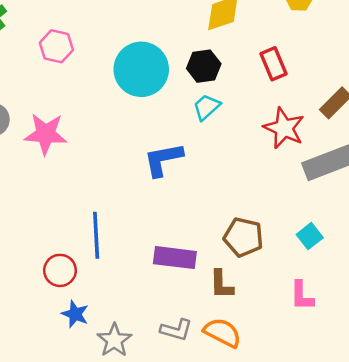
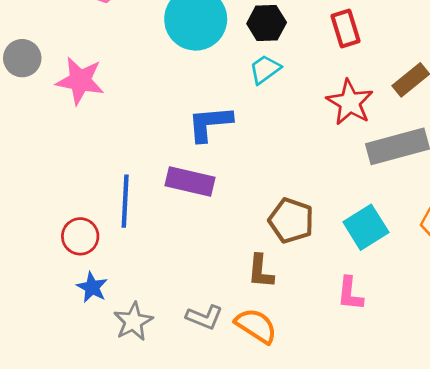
cyan square: (310, 236) -> (366, 227), size x1.5
purple rectangle: (175, 258) -> (190, 181), moved

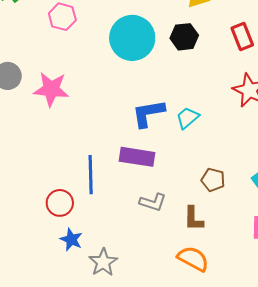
cyan trapezoid: (265, 69) -> (187, 118), moved
brown pentagon: (291, 220) -> (213, 180), size x0.7
gray L-shape: (204, 317) -> (153, 202), moved

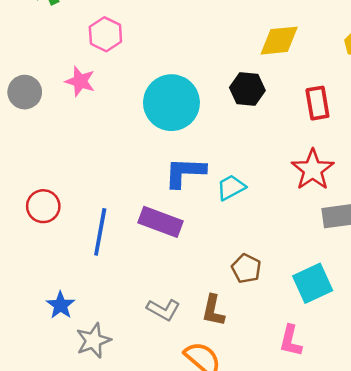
cyan circle: (132, 38) -> (171, 103), moved
pink star: (51, 89) -> (80, 81), moved, size x0.7
gray L-shape: (153, 202) -> (163, 310), moved
red circle: (60, 203) -> (43, 206), moved

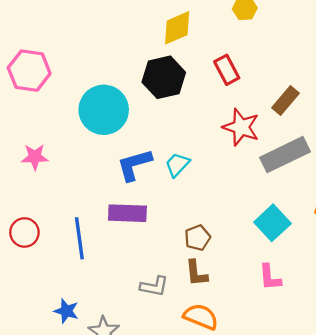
pink hexagon: (105, 34) -> (29, 71), size x1.4
pink star: (80, 81) -> (35, 157), moved
black hexagon: (247, 89) -> (164, 77), size x1.4
brown pentagon: (246, 269) -> (197, 238), moved, turned -30

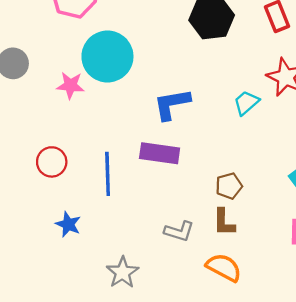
cyan circle: (104, 110) -> (107, 56), moved
cyan trapezoid: (177, 165) -> (246, 103), moved
blue star: (66, 311) -> (68, 224), moved

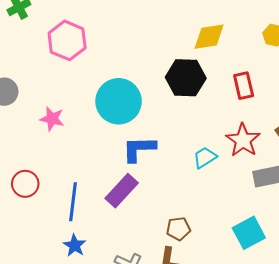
cyan circle: (107, 56) -> (119, 101), moved
purple rectangle: (160, 153) -> (122, 191), turned -64
blue star: (68, 224) -> (75, 245), moved

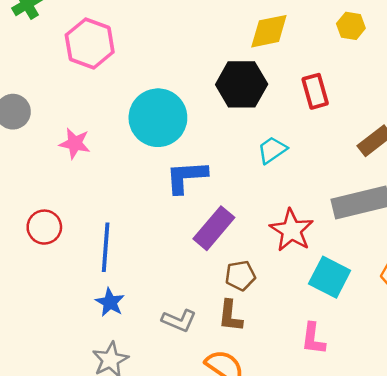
red star: (243, 140) -> (292, 230), moved
cyan trapezoid: (205, 158) -> (272, 150), moved
purple rectangle: (122, 191) -> (214, 228), moved
cyan square: (249, 233) -> (330, 277), turned -32

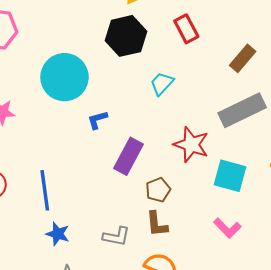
blue L-shape: (186, 177) -> (97, 120), size x0.6
pink L-shape: (313, 339) -> (227, 228), turned -40

